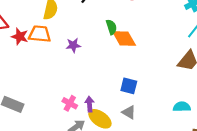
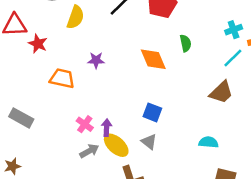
green semicircle: (111, 27) -> (186, 43), moved
orange trapezoid: (40, 34) -> (62, 78), moved

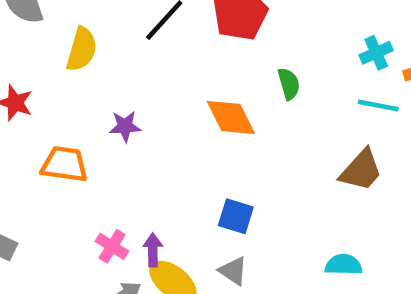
cyan line: (233, 58) -> (378, 106), turned 60

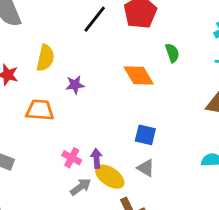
yellow semicircle: (82, 49) -> (45, 58), moved

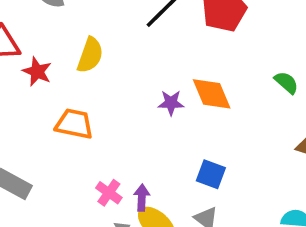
green semicircle: (172, 53) -> (286, 83), moved, turned -36
purple star: (75, 85) -> (171, 103), moved

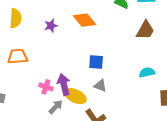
purple star: (171, 103) -> (51, 26), moved
purple arrow: (142, 198) -> (64, 84), size x1.5

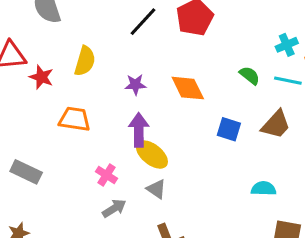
blue square: (96, 62) -> (229, 129), moved
purple arrow: (64, 84) -> (139, 130), moved
gray triangle: (100, 86) -> (156, 189), moved
yellow ellipse: (75, 96) -> (152, 155), moved

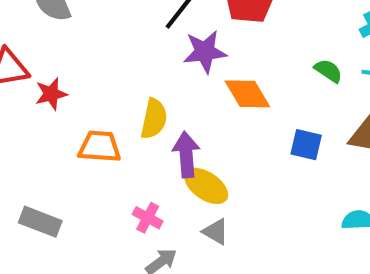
yellow semicircle: (85, 61) -> (154, 119), moved
red star: (41, 77) -> (51, 94), turned -30
purple star: (135, 85) -> (205, 52), moved, size x1.5

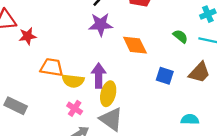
purple star: (205, 52) -> (101, 24), moved
yellow semicircle: (154, 119) -> (73, 81), moved, turned 80
yellow ellipse: (206, 186) -> (108, 94), turned 65
gray triangle: (216, 232) -> (111, 119), size x1.6

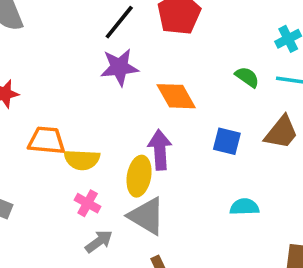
purple arrow: (99, 76) -> (160, 150), moved
cyan semicircle: (190, 119) -> (244, 207), moved

